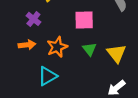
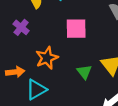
orange arrow: (27, 45) -> (15, 72), moved
green triangle: (89, 49) -> (84, 72), moved

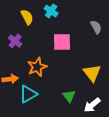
green triangle: (84, 72) -> (69, 96), moved

